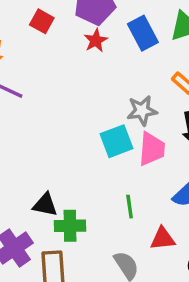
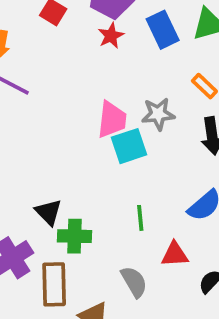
pink trapezoid: (152, 149) -> (112, 119), moved
black triangle: (45, 205) -> (48, 212), turned 32

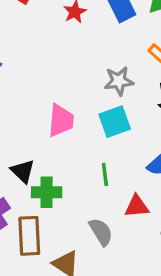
pink trapezoid: (112, 119) -> (61, 120), moved
cyan square: (129, 146) -> (115, 122), moved

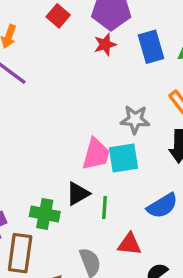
pink trapezoid: (61, 120) -> (96, 154), moved
black triangle: (23, 171) -> (78, 194), moved, turned 35

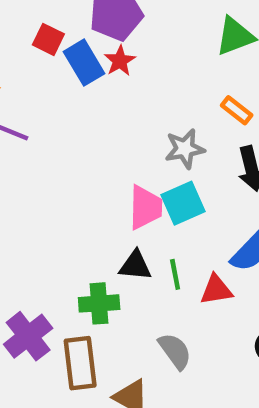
blue rectangle: (151, 47) -> (84, 63), moved
black triangle: (78, 194) -> (135, 266), turned 50
red triangle: (129, 244) -> (216, 290), moved

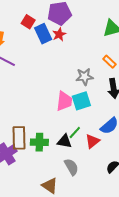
black triangle: (135, 266) -> (64, 141), moved
green line: (175, 274) -> (75, 132), turned 48
red triangle: (216, 290) -> (92, 141), turned -35
brown rectangle: (80, 363) -> (19, 138), moved

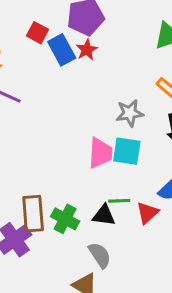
cyan square: (81, 101) -> (127, 151), turned 30
green line: (75, 132) -> (119, 201), turned 48
green cross: (39, 142) -> (65, 219), turned 30
gray semicircle: (71, 167) -> (100, 255), moved

